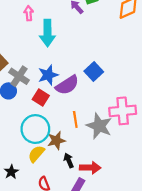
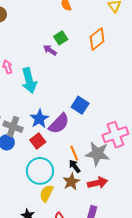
red square: (41, 98) -> (38, 141), turned 35
brown star: (56, 140) -> (71, 182), moved
black arrow: (69, 160) -> (75, 166), moved
red arrow: (90, 168) -> (98, 183), moved

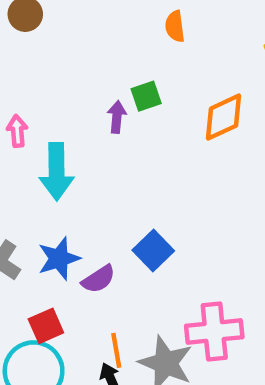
purple arrow: (50, 50) -> (117, 117), turned 48
purple semicircle: (59, 124) -> (99, 279), size x0.7
red square: (38, 141) -> (46, 326), moved

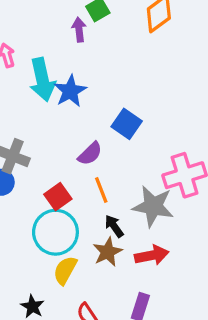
blue star: (59, 259) -> (70, 91), moved
orange line: (116, 350) -> (101, 190), moved

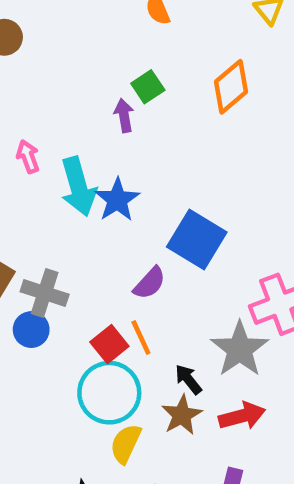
blue square: (127, 124) -> (197, 240), size x1.4
orange line: (101, 190) -> (141, 337), moved
gray star: (153, 206) -> (240, 349), turned 30

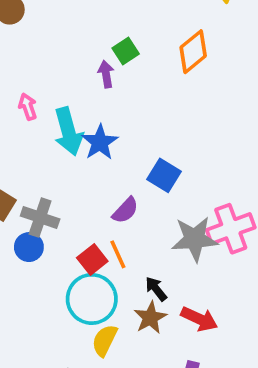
blue square: (197, 240) -> (164, 175), size x0.7
gray star: (240, 349) -> (195, 239), moved, turned 30
red arrow: (242, 416) -> (199, 319), turned 39

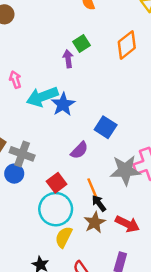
cyan arrow: (68, 131) -> (42, 97), turned 84
orange line: (118, 254) -> (92, 188), moved

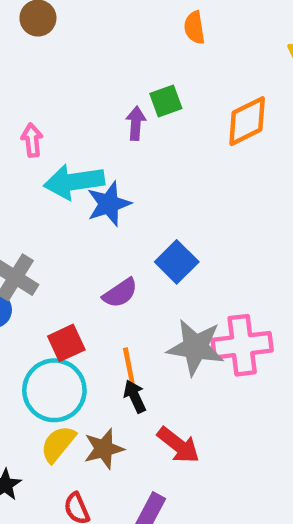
brown star: (95, 222) -> (104, 449), moved

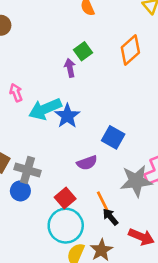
purple semicircle: (120, 293) -> (87, 163), turned 30

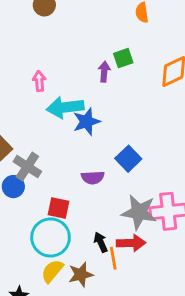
red square: (65, 198) -> (58, 208), turned 36
orange line: (103, 201) -> (113, 258), moved
red arrow: (141, 237) -> (131, 243), moved, turned -40

